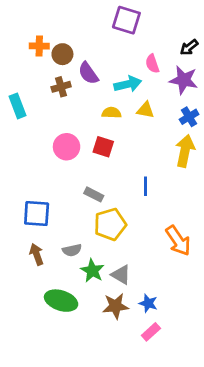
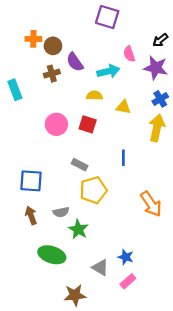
yellow triangle: (145, 110) -> (123, 107), moved
gray triangle: (121, 275) -> (100, 267), moved
brown star: (116, 306) -> (75, 295), moved

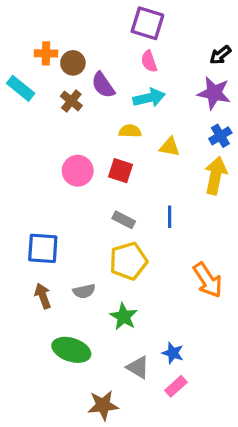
pink semicircle: (129, 54) -> (149, 61), moved
brown cross: (52, 74) -> (71, 101), turned -35
cyan rectangle: (15, 90) -> (21, 88), moved, turned -30
gray rectangle: (80, 165) -> (124, 220), moved
green star: (78, 229) -> (124, 317), moved

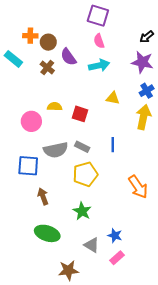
yellow semicircle: (130, 131) -> (55, 107), moved
pink circle: (78, 171) -> (31, 121), moved
gray semicircle: (84, 291) -> (56, 150), moved, size x1.6
brown arrow: (43, 296) -> (43, 196), moved

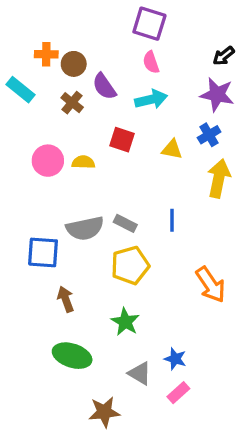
blue cross: (147, 91) -> (209, 135), moved
red square: (80, 114) -> (122, 140), moved
pink circle: (31, 121) -> (48, 161), moved

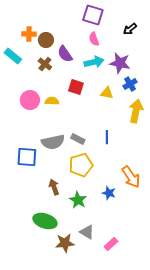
black arrow: (224, 56) -> (130, 29), moved
purple star: (217, 95) -> (120, 63), moved
brown arrow: (66, 299) -> (54, 187), moved
blue star: (175, 359) -> (109, 193), moved
brown star: (104, 412) -> (65, 243), moved

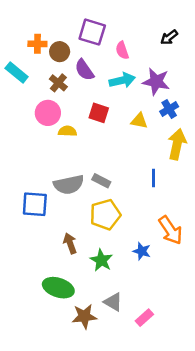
purple square: (93, 15) -> (92, 32), moved
pink circle: (30, 100) -> (48, 113), moved
blue line: (107, 137) -> (153, 178), moved

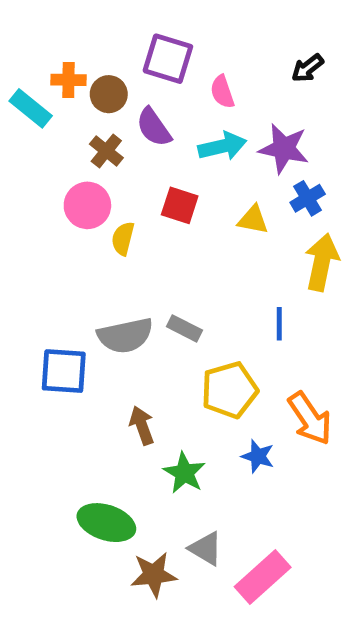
cyan rectangle: (17, 72) -> (31, 108), moved
yellow semicircle: (67, 131) -> (123, 239), turned -78
yellow pentagon: (105, 215) -> (229, 390), moved
brown arrow: (70, 243) -> (142, 426), moved
pink rectangle: (144, 318) -> (263, 577), size x1.6

